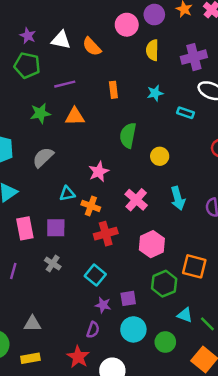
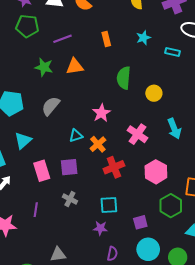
green star: (40, 113) -> (44, 67), turned 30
orange cross: (91, 206) -> (98, 144), turned 35
cyan square: (95, 275) -> (109, 205), turned -36
purple star: (103, 305) -> (100, 228), moved

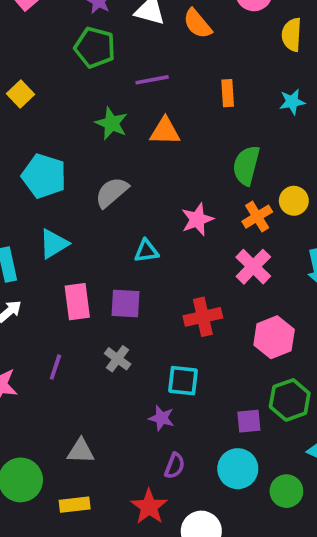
orange cross: (98, 144) -> (257, 217), moved
purple square: (140, 222) -> (249, 421), moved

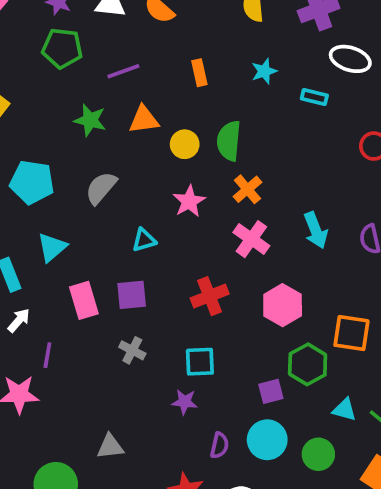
yellow circle: (294, 201) -> (185, 144), moved
purple line: (55, 367) -> (47, 355), moved
purple semicircle: (175, 466) -> (219, 445), moved

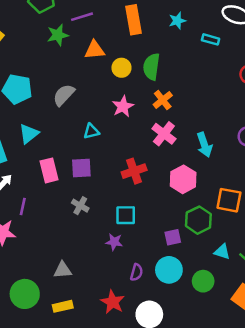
orange rectangle: (199, 73) -> (133, 20), size x1.6
green star: (90, 120) -> (58, 35), moved, turned -30
cyan arrow: (316, 230) -> (204, 145), moved

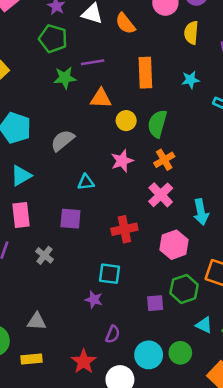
pink rectangle: (49, 170) -> (21, 215), moved
gray cross: (80, 206) -> (44, 255), moved
cyan circle: (169, 270) -> (149, 355), moved

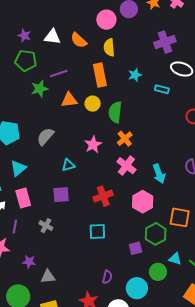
yellow semicircle: (191, 33) -> (109, 47), moved
yellow circle: (126, 121) -> (93, 104), moved
purple star: (94, 300) -> (29, 262), moved
green circle: (180, 353) -> (158, 272), moved

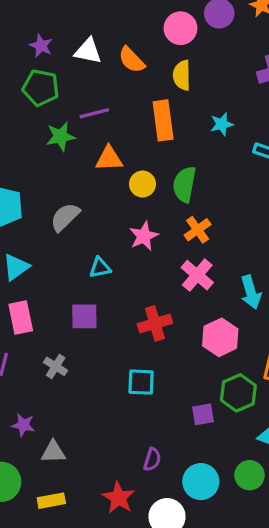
yellow circle: (93, 104) -> (142, 184), moved
green circle: (158, 272) -> (250, 475), moved

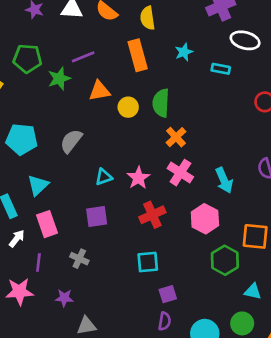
green pentagon: (41, 88) -> (27, 59), moved
pink star: (144, 236) -> (138, 178), moved
purple square: (203, 414) -> (168, 294), moved
purple star: (23, 425) -> (64, 298), moved

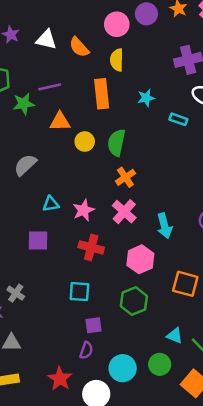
red cross: (152, 215) -> (91, 247), turned 30
gray cross: (79, 259) -> (16, 293), moved
green hexagon: (225, 260) -> (134, 301), moved

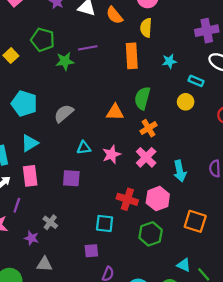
orange triangle: (60, 122) -> (115, 112), moved
yellow circle: (85, 142) -> (186, 102), moved
red cross: (91, 247) -> (127, 199), moved
purple square: (94, 325) -> (91, 251), moved

